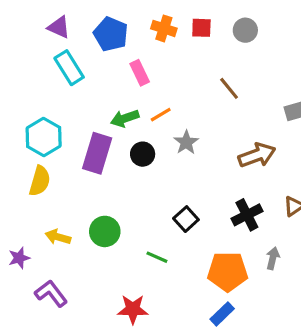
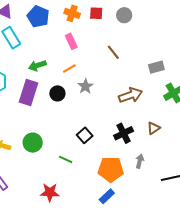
pink rectangle: (140, 73) -> (71, 41), moved
green arrow: (125, 118) -> (37, 66), moved

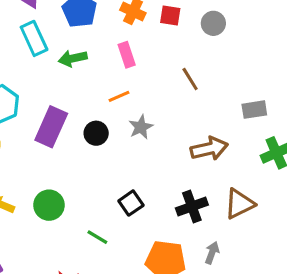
green arrow: (37, 66) -> (73, 58), moved
brown triangle: (154, 128) -> (239, 204), size x1.5

